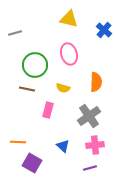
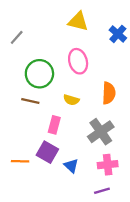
gray line: (15, 33) -> (17, 37), turned -32
purple square: (32, 163) -> (47, 152), moved

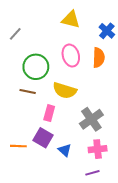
orange semicircle: (109, 93) -> (99, 58), moved
yellow semicircle: (71, 100) -> (65, 90), size x1.6

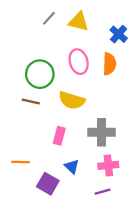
gray line: (15, 34) -> (49, 18), moved
pink rectangle: (49, 113) -> (59, 136), moved
gray cross: (91, 119) -> (101, 132), turned 35
purple square: (43, 138) -> (48, 184), moved

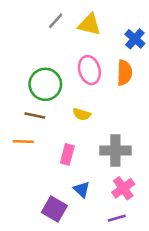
yellow semicircle: (72, 100) -> (82, 114), size x0.6
orange line: (20, 162) -> (23, 141), moved
pink cross: (108, 165) -> (123, 188), turned -30

